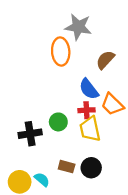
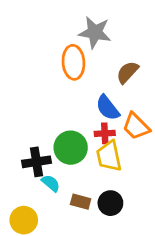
green circle: (58, 122) -> (71, 148), size x1.5
cyan semicircle: (42, 179) -> (51, 183), moved

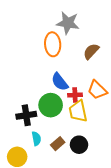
blue semicircle: (108, 108) -> (60, 82), moved
cyan semicircle: (51, 183) -> (36, 139), moved, turned 40
brown rectangle: (81, 202) -> (58, 144), turned -56

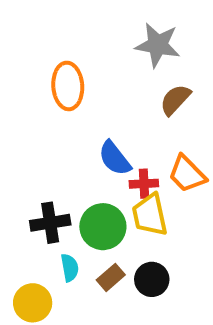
gray star: (68, 23) -> (158, 45), moved
orange ellipse: (53, 44) -> (68, 86), moved
green circle: (51, 105) -> (103, 227), moved

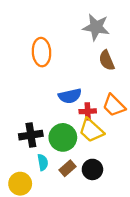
brown semicircle: (175, 100) -> (107, 60), turned -66
blue semicircle: (115, 158) -> (70, 96), turned -65
yellow trapezoid: (150, 215) -> (91, 130), turned -36

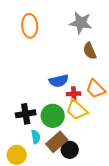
orange ellipse: (41, 52) -> (30, 26), moved
brown rectangle: (68, 168) -> (57, 142), size x1.5
black circle: (92, 169) -> (70, 150), moved

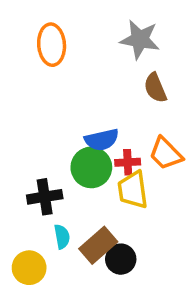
yellow trapezoid: (77, 110) -> (133, 190), turned 40
green circle: (53, 116) -> (91, 167), moved

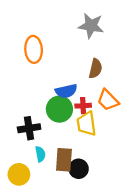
orange ellipse: (52, 45) -> (34, 49), moved
brown semicircle: (155, 88) -> (95, 69), moved, turned -144
brown rectangle: (98, 245) -> (64, 160), turned -45

